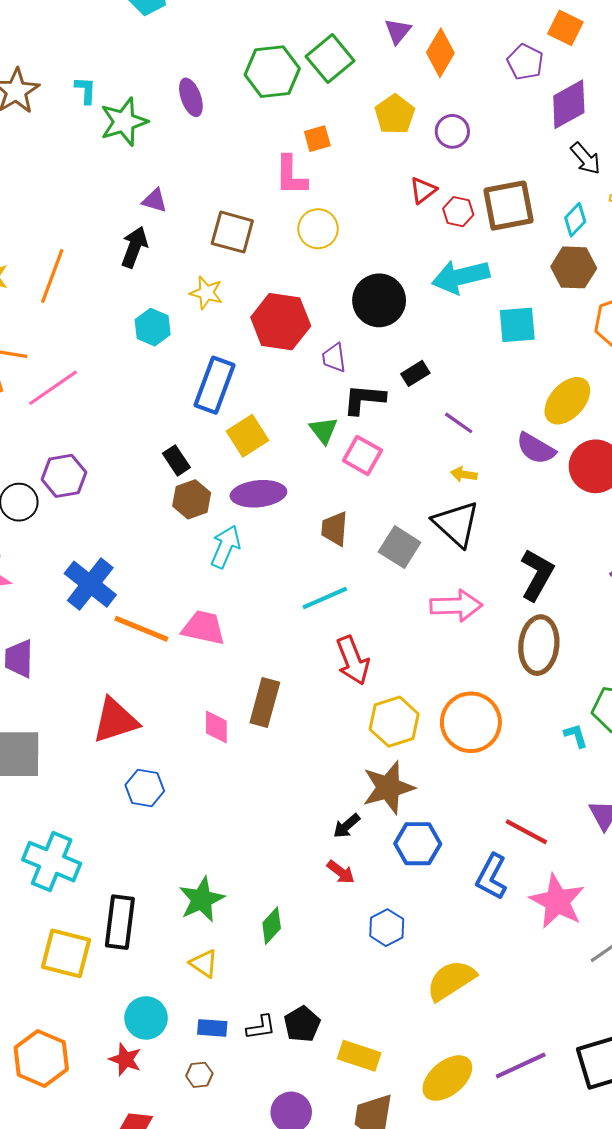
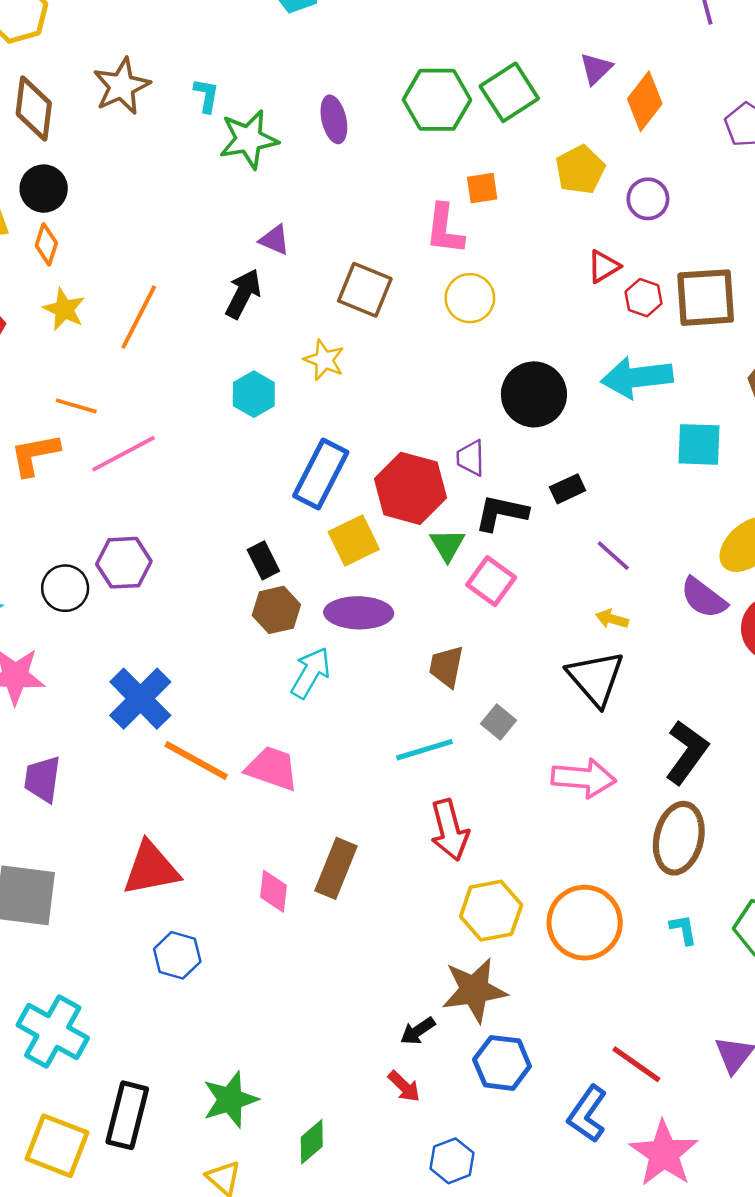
red hexagon: (281, 322) -> (410, 488), moved
gray square: (400, 547) -> (498, 722), moved, size x0.7
cyan L-shape: (576, 736) -> (683, 930), moved

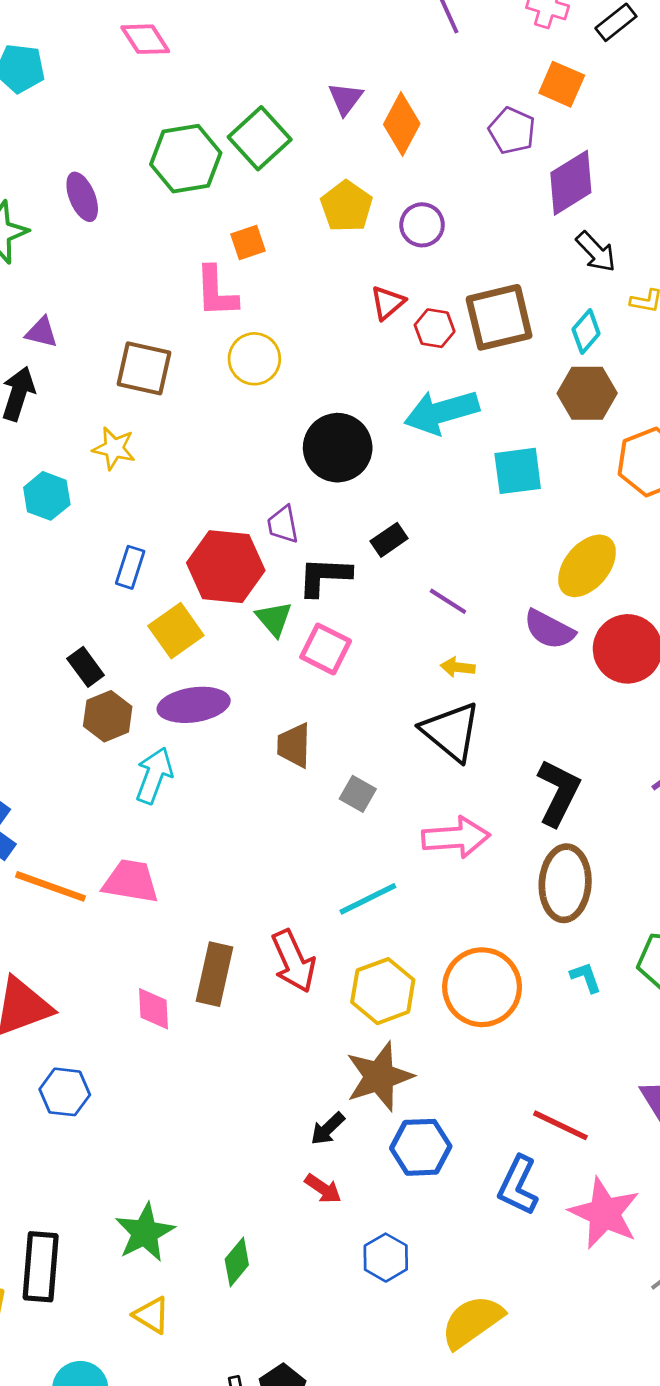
blue rectangle: (321, 474) -> (130, 567), size x0.6
cyan line: (424, 750) -> (368, 899), moved
red arrow: (450, 830) -> (293, 961), moved

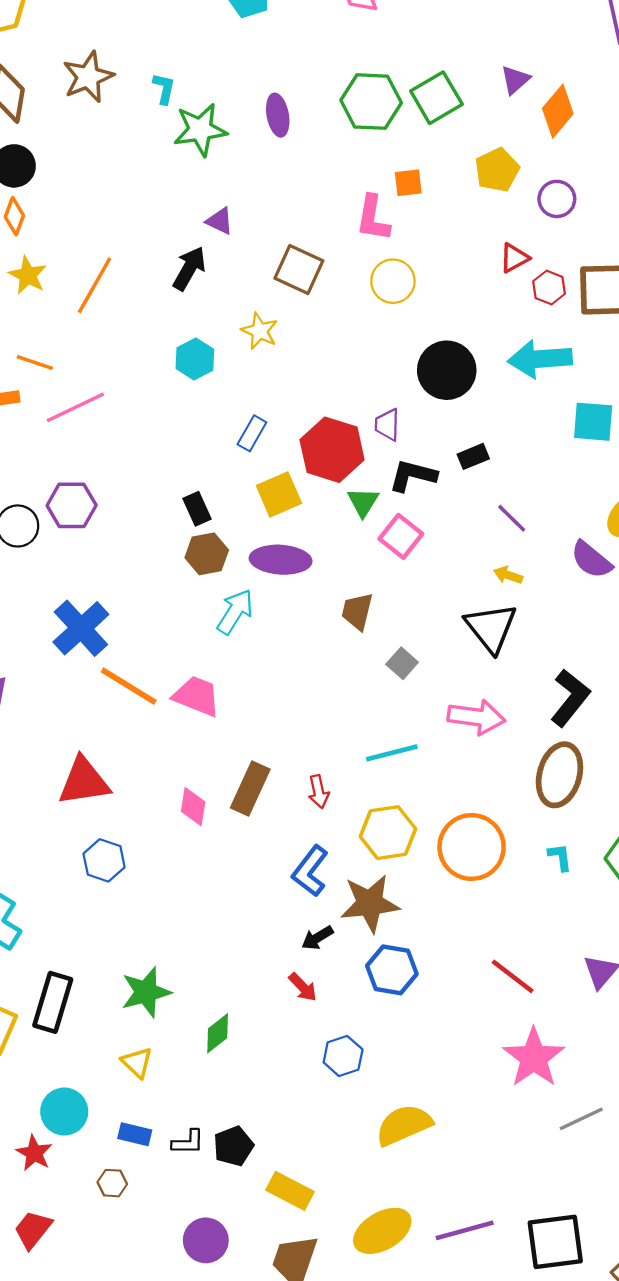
red arrow: (293, 961) -> (319, 792), size x0.6
blue L-shape: (518, 1185) -> (310, 871), moved

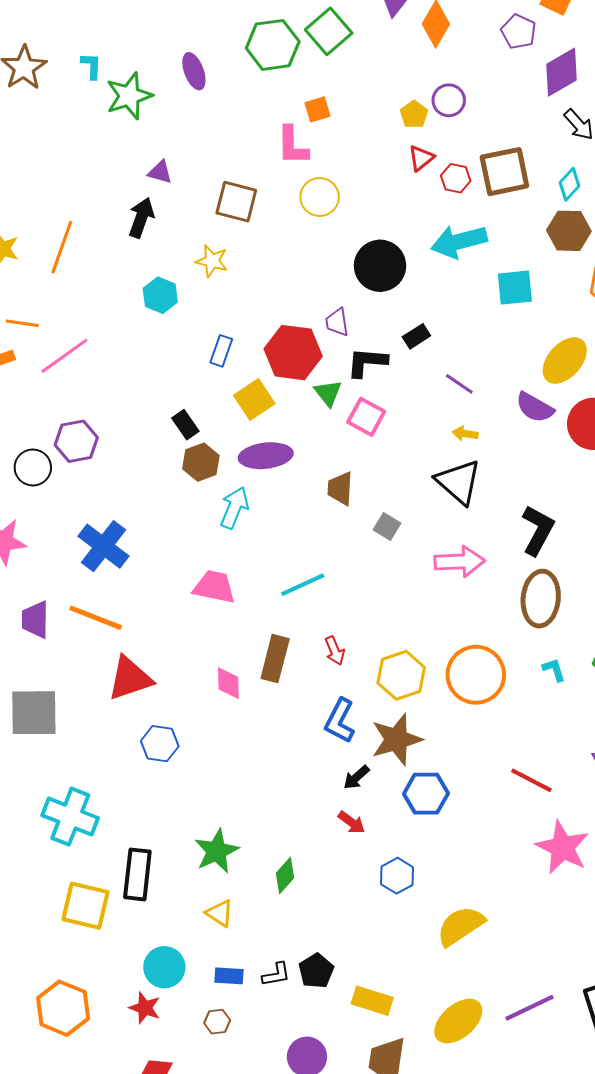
yellow pentagon: (497, 170) -> (414, 114), moved, size x0.7
orange line: (129, 686) -> (96, 618), moved
cyan line: (392, 753) -> (303, 585), moved

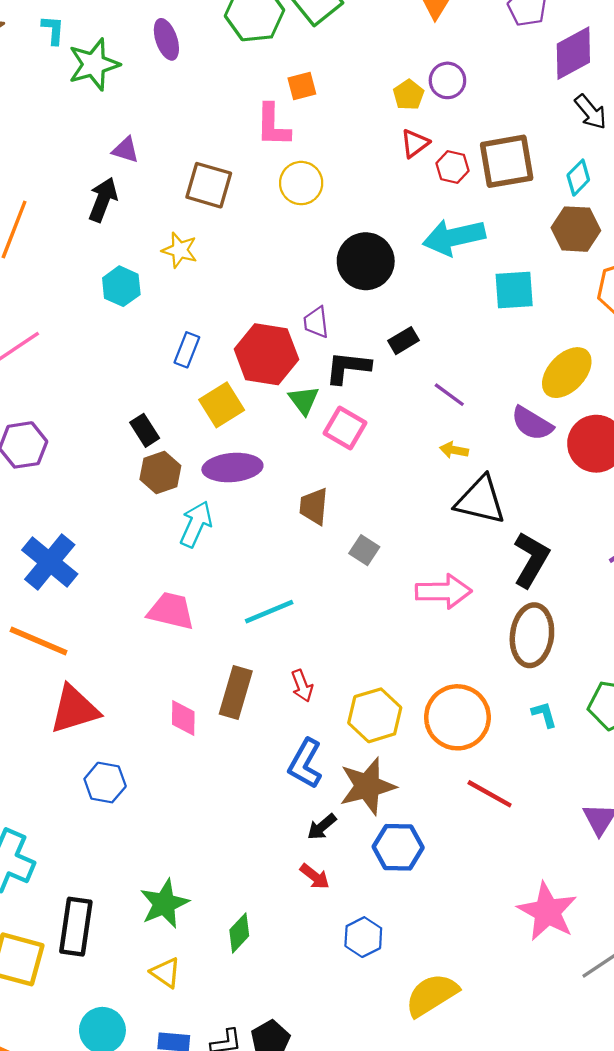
black triangle: (459, 482) -> (480, 500), moved, turned -30
red line: (531, 780) -> (490, 794), moved

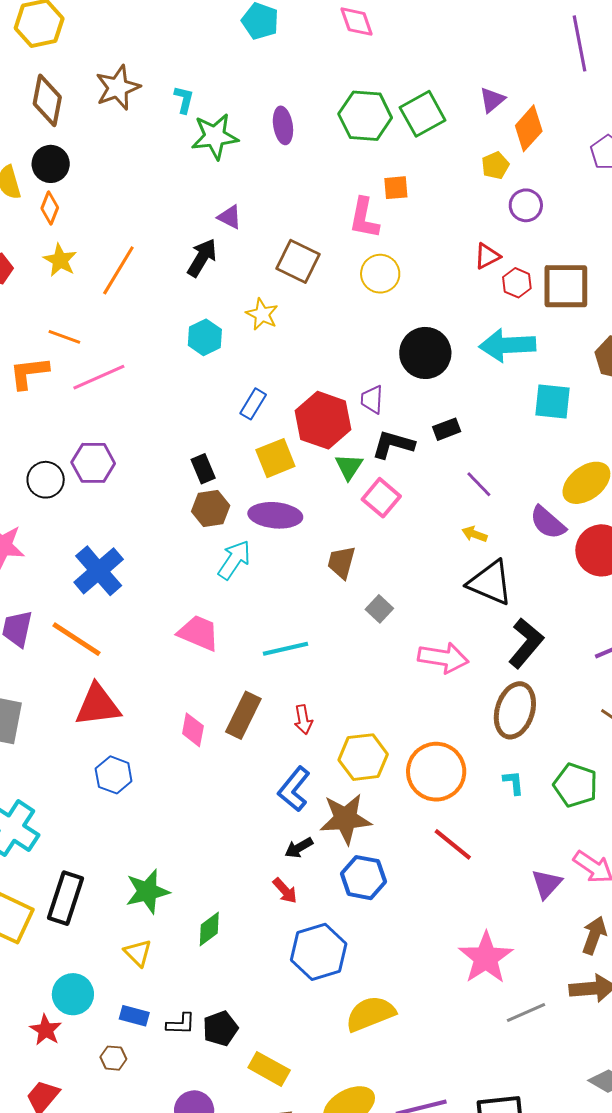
yellow pentagon: (409, 95) -> (495, 165), moved
blue hexagon: (363, 937) -> (319, 952), size x1.6

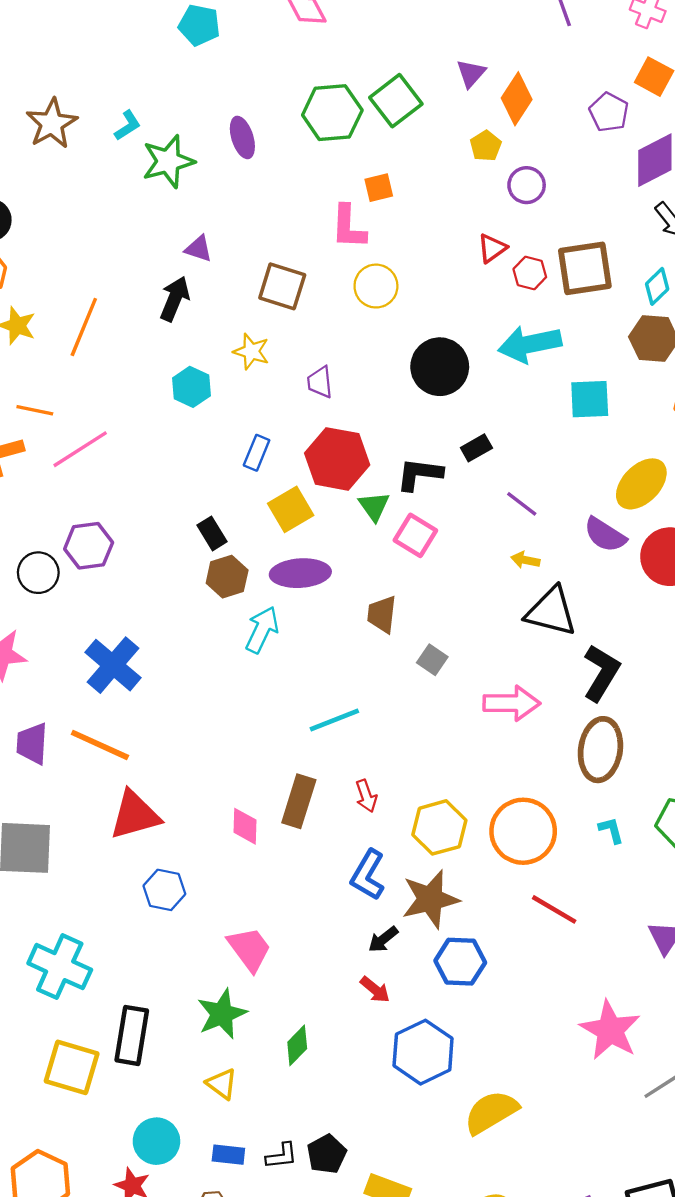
cyan L-shape: (184, 100) -> (128, 126), turned 52
purple trapezoid: (372, 399) -> (320, 382), moved
pink trapezoid: (199, 633) -> (249, 949), moved, turned 39

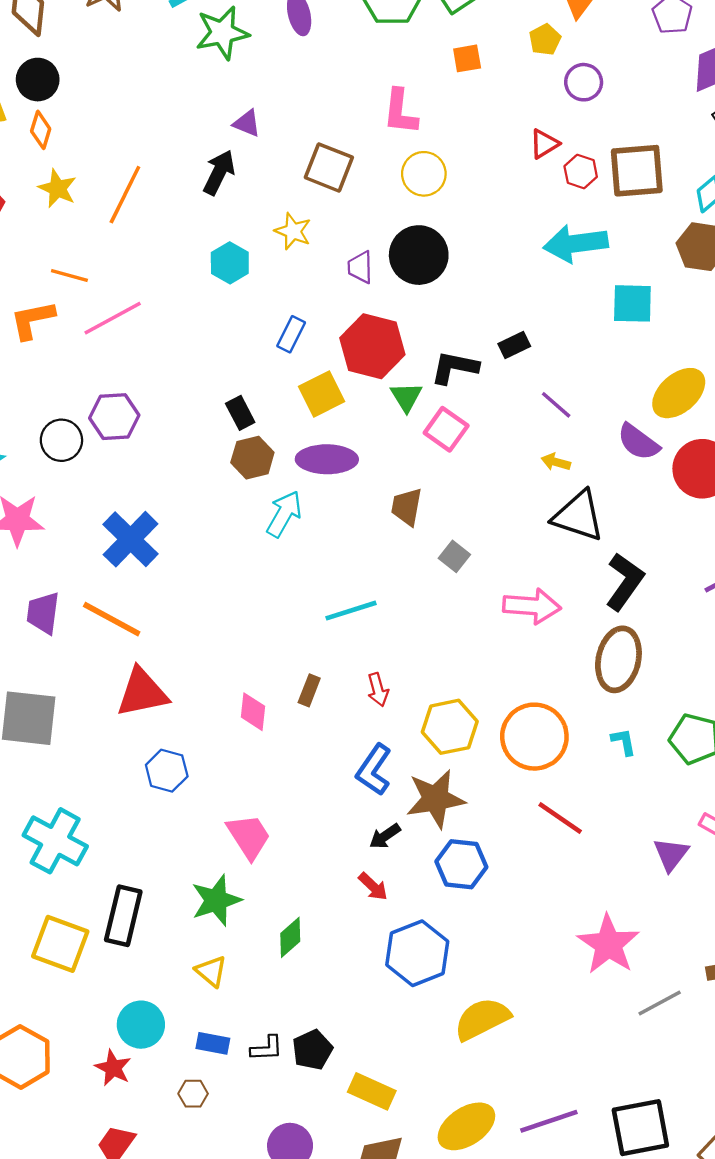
orange square: (379, 188) -> (467, 58), moved
black circle: (440, 367) -> (419, 255), moved
brown rectangle: (299, 801) -> (309, 690), size x0.6

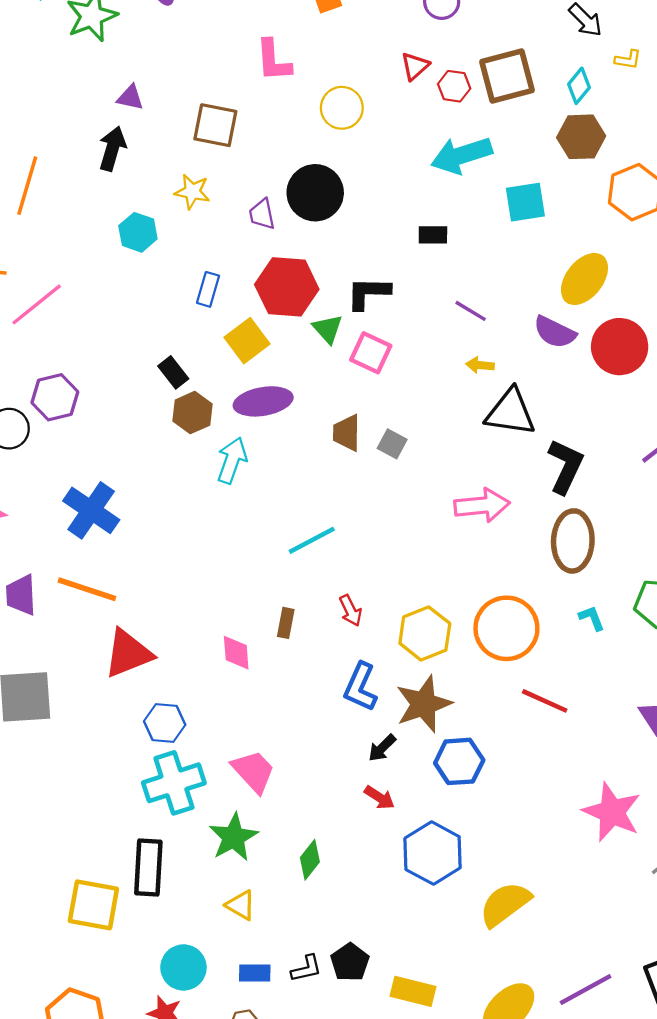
yellow circle: (424, 174) -> (342, 108), moved
black rectangle: (514, 345) -> (433, 235), moved, turned 36
gray square: (454, 556) -> (392, 444), moved
cyan cross: (55, 841) -> (174, 783), moved, turned -36

